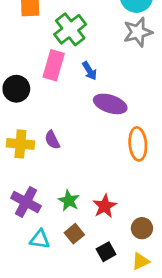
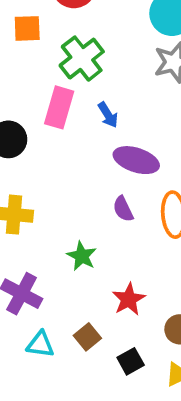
purple semicircle: (52, 140) -> (123, 209), moved
green star: (69, 201) -> (82, 256), moved

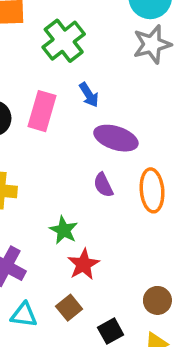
pink rectangle: (59, 107) -> (42, 111), moved
red star: (129, 299) -> (83, 264), moved

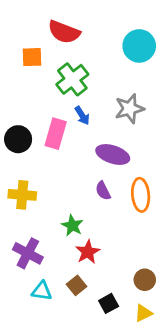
gray star: (152, 44) -> (129, 109), moved
blue arrow: (89, 95) -> (82, 116), moved

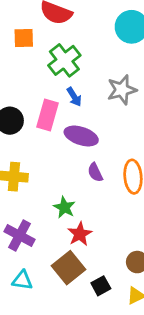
purple ellipse: (113, 154) -> (81, 136), moved
brown square: (77, 285) -> (69, 268), size x1.6
cyan triangle: (42, 291) -> (22, 280), moved

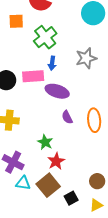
blue arrow: (74, 97) -> (52, 63), turned 40
pink rectangle: (48, 115) -> (33, 76), turned 70
cyan triangle: (22, 280) -> (23, 183), moved

